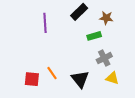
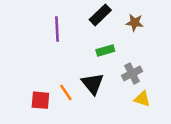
green rectangle: (94, 36) -> (105, 51), moved
black triangle: (80, 79) -> (93, 84), moved

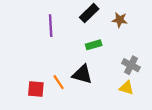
gray cross: (132, 73) -> (131, 65), moved, turned -36
black triangle: (93, 84) -> (82, 74), turned -35

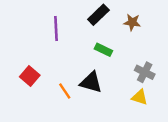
green rectangle: (94, 45) -> (103, 50), turned 42
red square: (36, 89) -> (30, 76), moved, turned 36

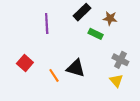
green rectangle: (103, 50) -> (96, 34), moved
yellow triangle: (140, 97) -> (116, 81), turned 32

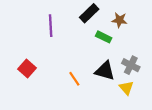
black triangle: (76, 68) -> (105, 71), moved
orange line: (54, 75) -> (74, 79), moved

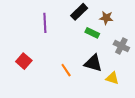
gray cross: (131, 65) -> (121, 46), moved
yellow triangle: (126, 88) -> (112, 78), turned -32

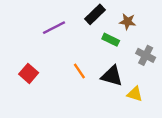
purple line: (45, 23) -> (54, 28), turned 66
orange line: (66, 70) -> (79, 71), moved

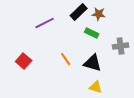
brown star: (128, 22) -> (99, 14), moved
gray cross: (146, 55) -> (121, 46), turned -35
yellow triangle: (135, 94) -> (96, 87), moved

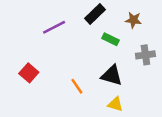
brown star: (99, 14) -> (133, 20), moved
orange line: (66, 59) -> (77, 86), moved

